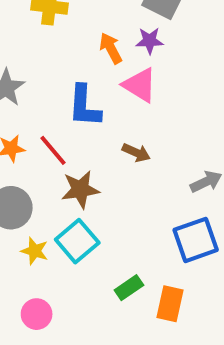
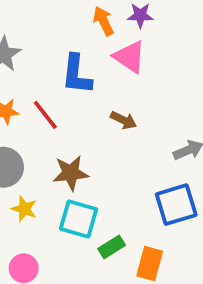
brown star: (80, 189) -> (71, 173), moved
cyan square: (77, 241) -> (79, 219), moved, turned -36

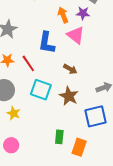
brown star: (71, 173) -> (69, 96), moved, turned 30
cyan square: (79, 219) -> (41, 90), moved
green rectangle: (112, 247) -> (59, 137), turned -56

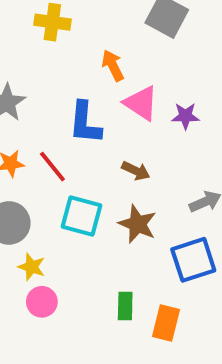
purple star: (83, 13) -> (185, 116), moved
pink circle: (11, 145) -> (42, 302), moved

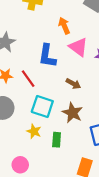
yellow star: (32, 267) -> (34, 131), moved
pink circle: (42, 302) -> (20, 165), moved
green rectangle: (125, 306) -> (57, 140), moved

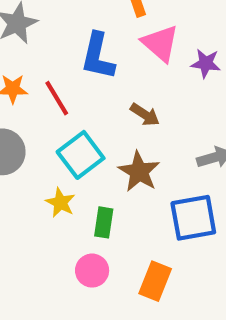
cyan square: (42, 107) -> (81, 155), turned 30
pink circle: (20, 165) -> (92, 271), moved

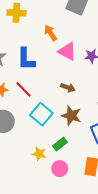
blue L-shape: (98, 56) -> (26, 59), moved
yellow star: (60, 203) -> (39, 154), moved
green rectangle: (104, 222) -> (60, 144), turned 56

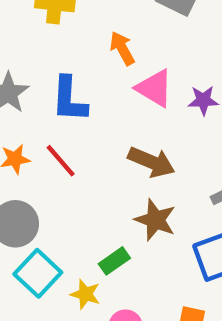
brown arrow: (68, 87) -> (151, 162), size x1.5
cyan square: (41, 114) -> (38, 273), moved
green rectangle: (60, 144) -> (114, 261), moved

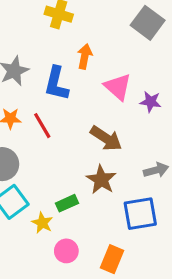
orange arrow: (122, 48) -> (85, 56), moved, turned 30

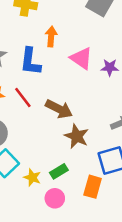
brown arrow: (106, 138) -> (59, 109), moved
green rectangle: (67, 203) -> (59, 171), moved
orange rectangle: (112, 259) -> (93, 187), moved

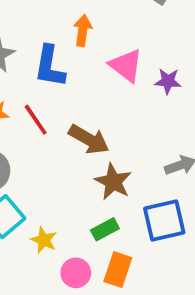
green rectangle: (59, 171) -> (105, 229), moved
orange rectangle: (93, 187) -> (118, 270), moved

